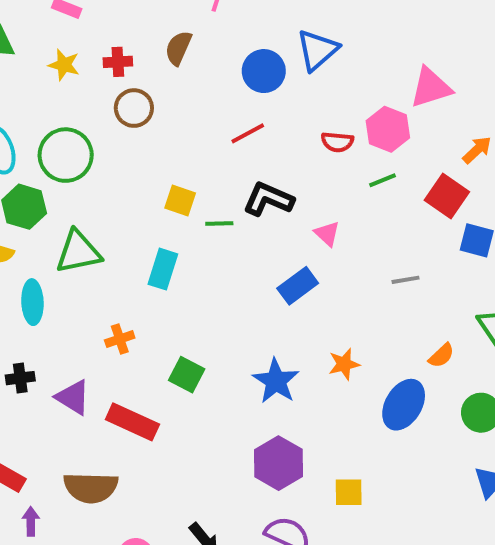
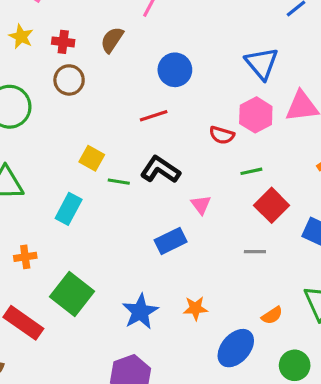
blue triangle: (317, 50) -> (262, 63), moved, turned -39
pink hexagon: (388, 129) -> (256, 115), moved
red square: (447, 196) -> (272, 205), moved
green square: (187, 375) -> (72, 294), size x1.5

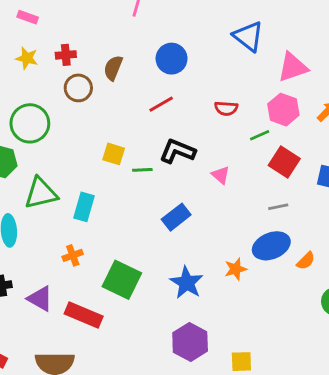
brown semicircle: (112, 40) -> (113, 68), moved
pink hexagon: (256, 115) -> (283, 110), moved
cyan rectangle: (69, 209) -> (84, 207), moved
blue rectangle: (171, 241) -> (176, 217), moved
blue ellipse: (236, 348) -> (271, 246), moved, turned 39

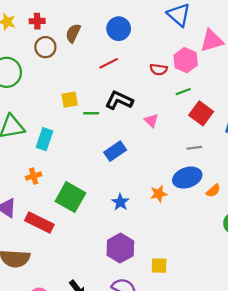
pink hexagon: (283, 110) -> (186, 60), moved
yellow square: (114, 154) -> (70, 100), turned -30
blue star: (187, 283) -> (120, 202), size x0.7

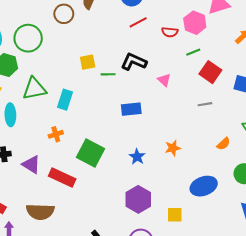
red line: (109, 63) -> (138, 22), moved
blue rectangle: (115, 151) -> (131, 109), turned 30
blue ellipse: (187, 178) -> (204, 186), moved

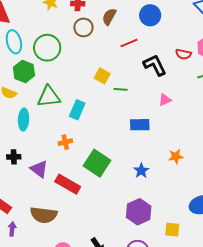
red line: (138, 22) -> (129, 43), moved
yellow square: (88, 62) -> (102, 76), turned 35
black L-shape: (134, 62) -> (155, 65), moved, turned 35
pink triangle: (164, 80) -> (165, 100), moved, turned 48
orange star: (173, 148) -> (176, 156), moved

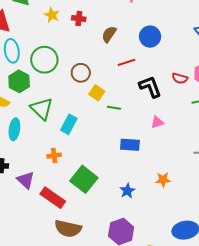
brown circle: (83, 27) -> (81, 73), moved
green triangle: (49, 97) -> (42, 109), turned 45
brown semicircle: (44, 215) -> (68, 229), moved

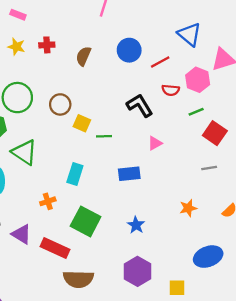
red line: (126, 62) -> (160, 62), moved
cyan rectangle: (69, 124) -> (75, 174), moved
orange star: (163, 180) -> (188, 208), moved

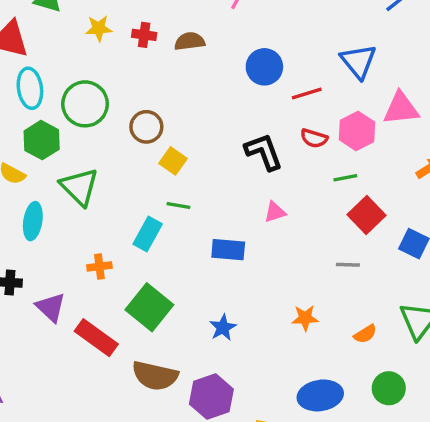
yellow star: (16, 47) -> (99, 28), turned -30
brown semicircle: (83, 56) -> (190, 41), moved, turned 48
green line: (104, 136) -> (178, 206), moved
brown semicircle: (78, 279) -> (155, 376), moved

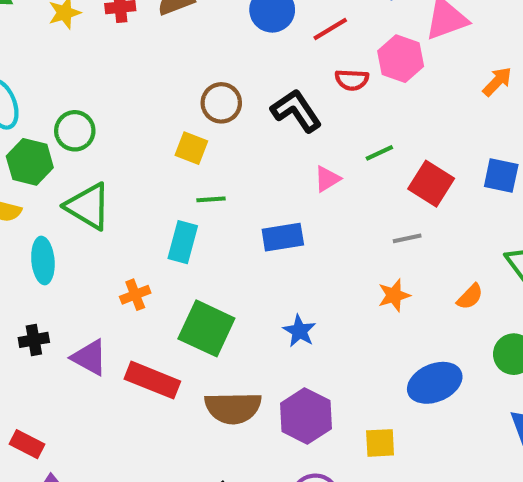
green circle: (85, 104) -> (75, 131), moved, size x0.7
brown circle: (146, 127) -> (221, 103), moved
green line: (345, 178) -> (379, 153), moved
red square: (367, 215) -> (431, 184), moved
gray line: (348, 265) -> (407, 238), moved

